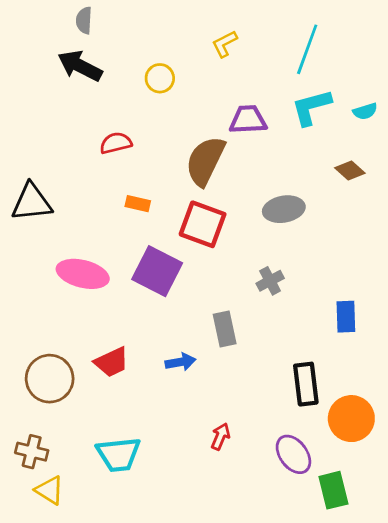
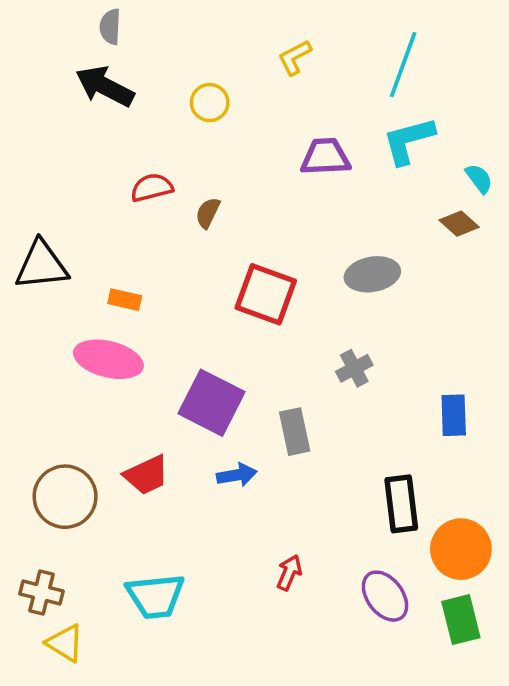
cyan semicircle: (365, 111) -> (479, 178), moved, turned -110
brown semicircle: (205, 161) -> (208, 213), moved, size x0.5
orange rectangle: (138, 204) -> (125, 300), moved
purple square: (157, 271) -> (211, 403), moved
green rectangle: (333, 490) -> (461, 620), moved

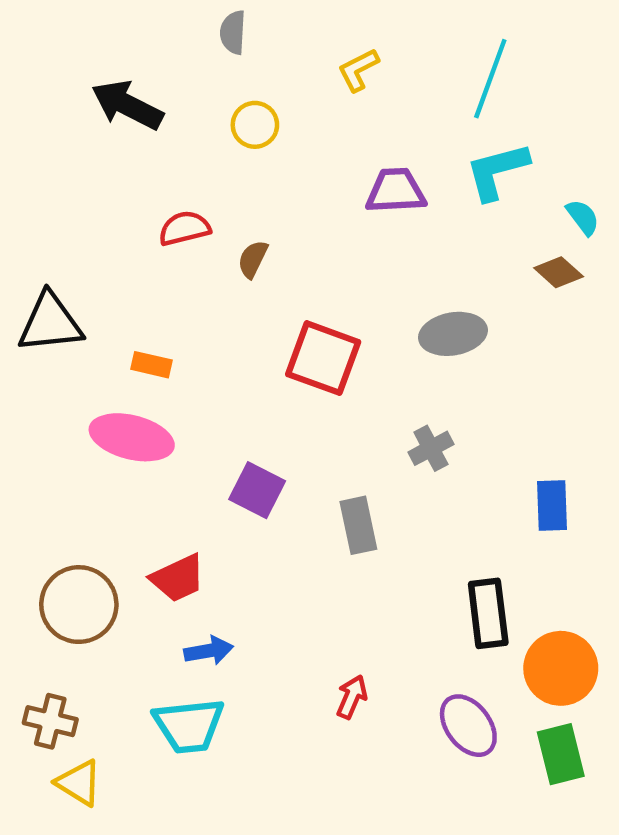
gray semicircle: (110, 27) -> (233, 32), moved
purple square: (211, 403) -> (257, 490), size x0.7
blue arrow: (237, 475) -> (209, 651), moved

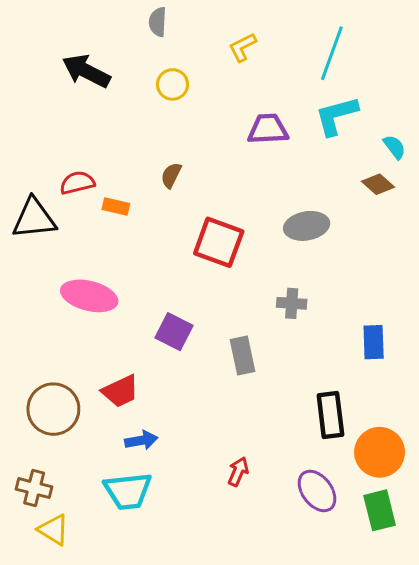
red semicircle: (184, 228) -> (77, 183), moved
orange rectangle: (151, 365) -> (116, 207), moved
gray cross: (431, 448) -> (292, 303), turned 32

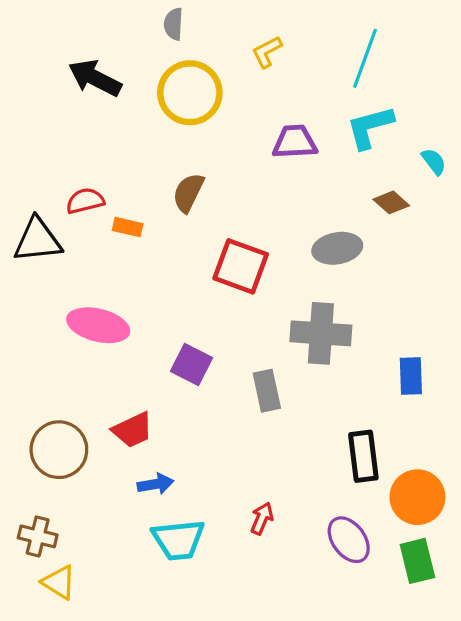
yellow circle: (173, 84) -> (190, 93), size x1.8
brown semicircle: (171, 175) -> (188, 193), size x1.4
brown diamond: (378, 184) -> (391, 202), moved
gray cross: (292, 303) -> (321, 333), size x1.8
cyan trapezoid: (128, 491) -> (178, 540), moved

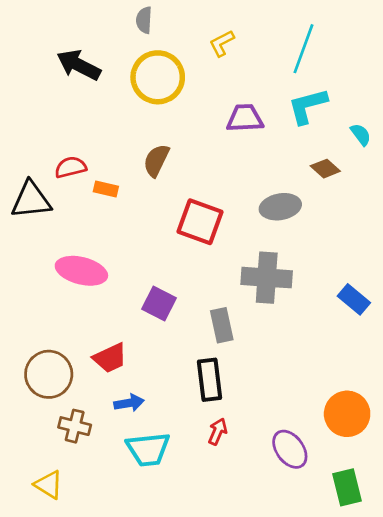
blue rectangle: (411, 376) -> (354, 299), moved, turned -48
black rectangle: (363, 456) -> (209, 380), moved
brown cross: (38, 536) -> (75, 426), moved
green rectangle: (417, 561) -> (347, 487), moved

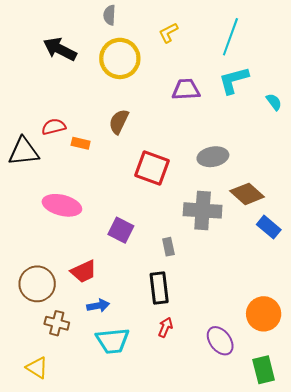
brown diamond: (325, 169) -> (247, 194), moved, size x1.5
gray rectangle: (222, 325) -> (168, 247), size x0.7

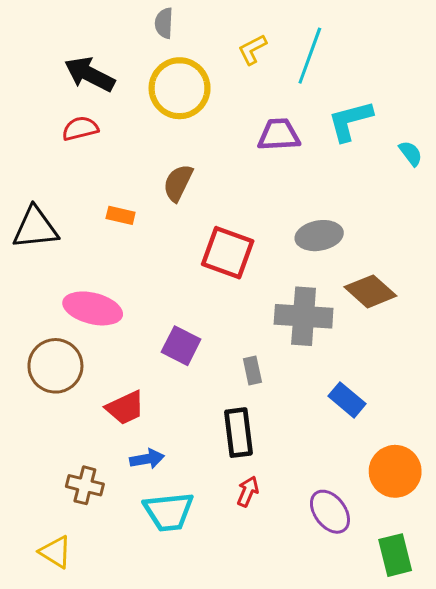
cyan line: (230, 37) -> (310, 56), moved
red semicircle: (54, 127) -> (80, 129), moved
blue rectangle: (269, 227) -> (347, 400), moved
brown circle: (37, 284) -> (55, 366), moved

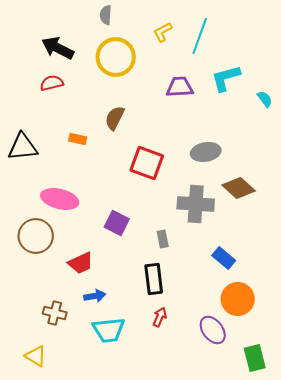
orange circle: (395, 471) -> (238, 299), moved

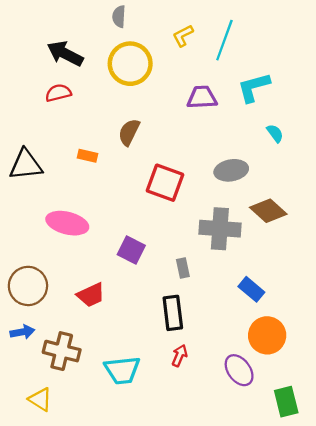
cyan semicircle: (265, 99) -> (275, 133), moved
brown circle: (36, 236) -> (28, 286), moved
blue arrow: (95, 296) -> (22, 332), moved
brown cross: (55, 313) -> (62, 351), size x1.4

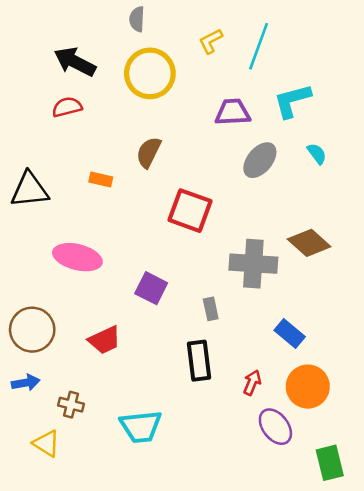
gray ellipse: (231, 170) -> (260, 160), moved, turned -40
brown cross: (62, 351) -> (71, 405), size x0.6
red arrow: (180, 356) -> (252, 383), moved
yellow triangle: (40, 399) -> (46, 443), moved

